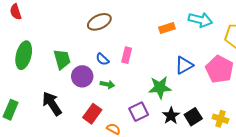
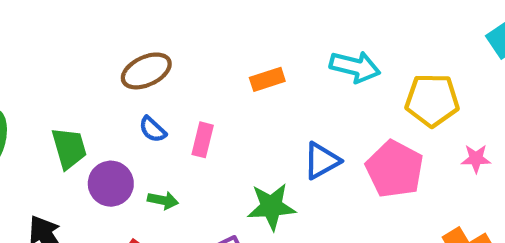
orange rectangle: (167, 28) -> (267, 79), moved
blue semicircle: (102, 59) -> (153, 129), moved

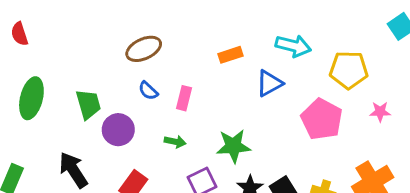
blue triangle: (322, 161) -> (269, 83), moved
green arrow: (163, 200) -> (175, 142), moved

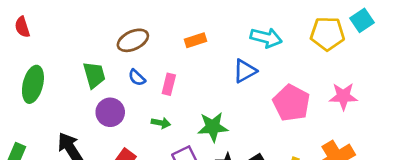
orange rectangle: (230, 55) -> (195, 40), moved
yellow pentagon: (349, 70) -> (327, 34), moved
green trapezoid: (88, 104) -> (94, 75), moved
pink star: (380, 112) -> (343, 96), size x1.5

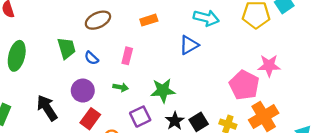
blue semicircle: (137, 78) -> (91, 58), moved
pink pentagon: (291, 103) -> (244, 85), moved
purple circle: (110, 112) -> (83, 91), moved

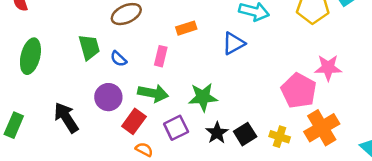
orange rectangle: (149, 20) -> (186, 28), moved
green arrow: (121, 87) -> (153, 93), size x1.6
red rectangle: (90, 119) -> (134, 121), moved

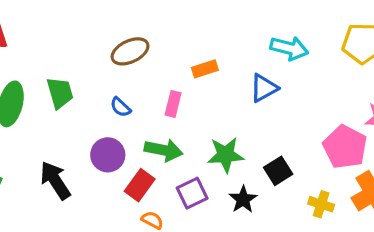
green trapezoid: (89, 47) -> (60, 93), moved
black square: (245, 134) -> (278, 171), moved

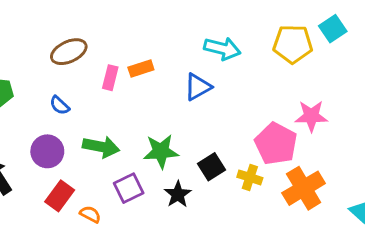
pink rectangle: (173, 104) -> (110, 78), moved
red rectangle: (140, 185) -> (60, 196), moved
yellow cross: (321, 204) -> (250, 177), moved

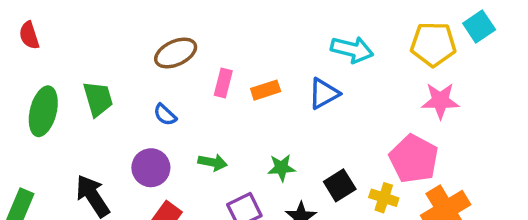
orange rectangle: (141, 69) -> (266, 90), moved
pink star: (311, 116) -> (440, 101), moved
green arrow: (101, 147) -> (213, 162), size x0.7
green star: (161, 151) -> (281, 168), size x0.7

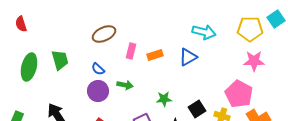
green arrow: (213, 162) -> (125, 85), moved
purple circle: (151, 168) -> (98, 91), moved

